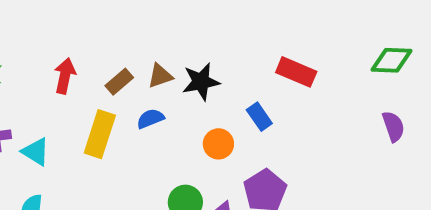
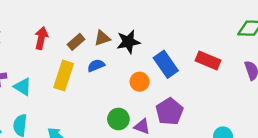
red rectangle: (296, 72) -> (208, 61), moved
blue rectangle: (259, 117) -> (166, 64), size x1.5

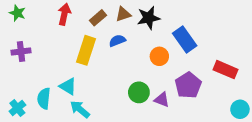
red rectangle: (208, 61) -> (226, 70), moved
cyan triangle: (23, 87) -> (68, 86), moved

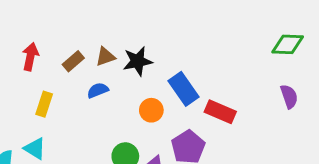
yellow rectangle: (86, 50) -> (44, 104), moved, size x0.7
red rectangle: (226, 70) -> (220, 112), moved

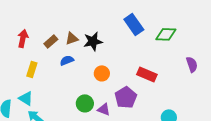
green diamond: (288, 44) -> (166, 34), moved
blue rectangle: (183, 89) -> (134, 24), moved

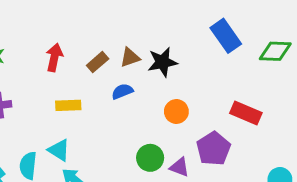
yellow rectangle: (32, 69) -> (68, 105), turned 70

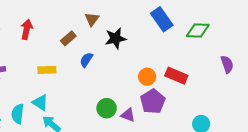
red arrow: (54, 57) -> (27, 29), moved
brown triangle: (130, 57) -> (92, 19), moved, turned -35
blue semicircle: (122, 91) -> (86, 60), turned -35
orange circle: (176, 112) -> (147, 77), moved

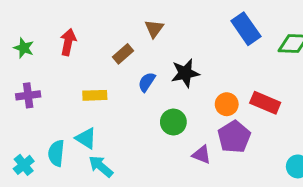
black star: (116, 38) -> (185, 73), moved
green circle: (107, 108) -> (173, 122), moved

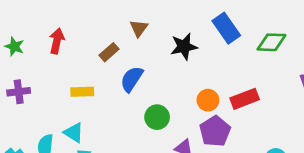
black star: (185, 73) -> (184, 47), moved
blue semicircle: (147, 82) -> (132, 79), size x1.4
red rectangle: (265, 103) -> (245, 99), turned -44

